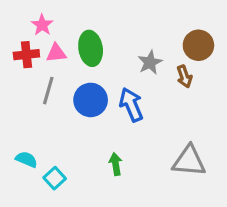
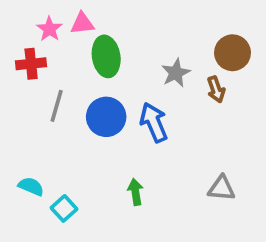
pink triangle: (56, 53) -> (82, 23), moved
gray triangle: (189, 161) -> (222, 188), size x0.7

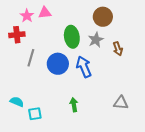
brown circle: (232, 53) -> (103, 17), moved
green ellipse: (106, 56) -> (72, 37), moved
cyan square: (64, 208) -> (35, 114), turned 32

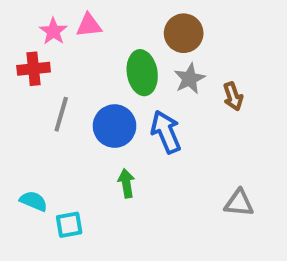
brown circle: (103, 17) -> (184, 33), moved
green arrow: (74, 105) -> (126, 183), moved

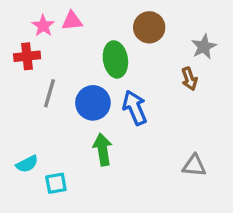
gray star: (190, 79) -> (204, 47), moved
green arrow: (126, 183) -> (103, 149), size x1.4
cyan semicircle: (34, 201) -> (27, 164), turned 130

